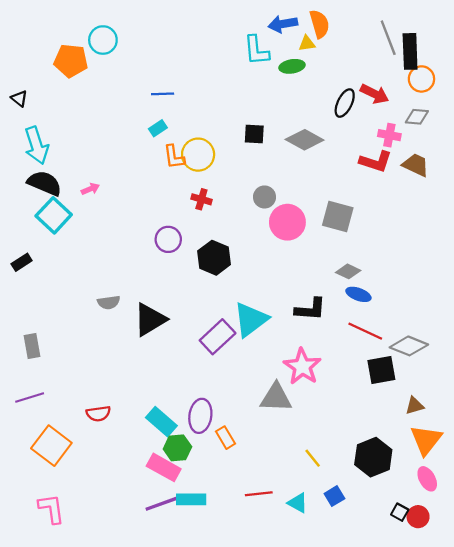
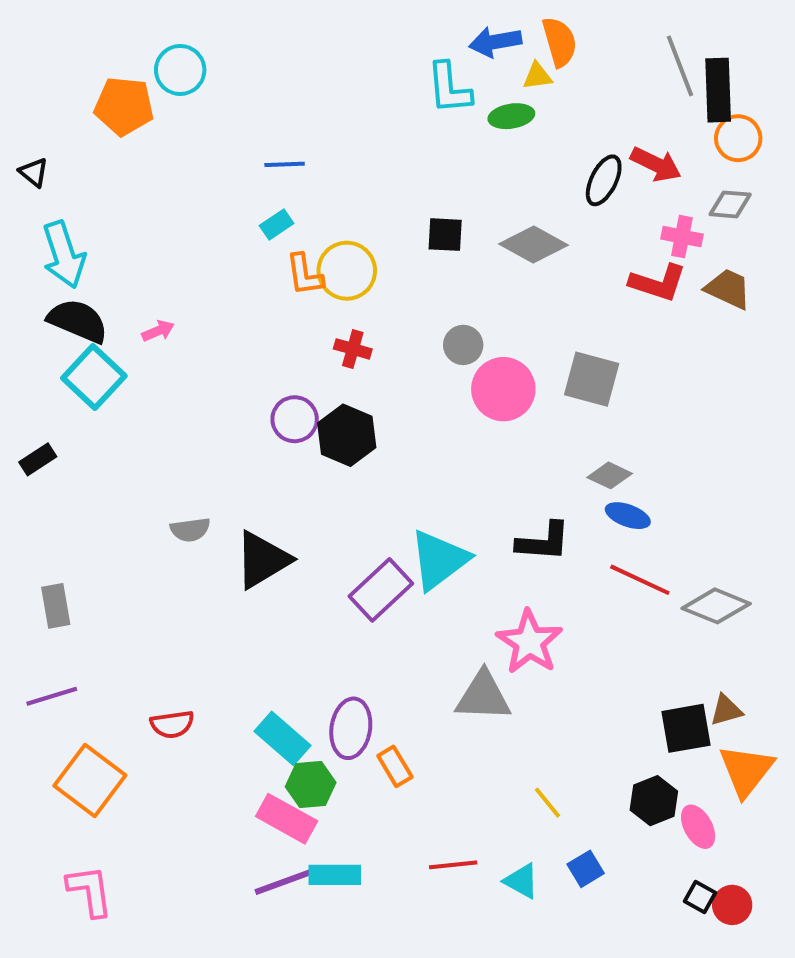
black hexagon: (214, 258) -> (347, 435), moved
black square: (381, 370) -> (686, 728), moved
black hexagon: (373, 457) -> (654, 801), size x0.7
pink ellipse: (427, 479) -> (698, 827), moved

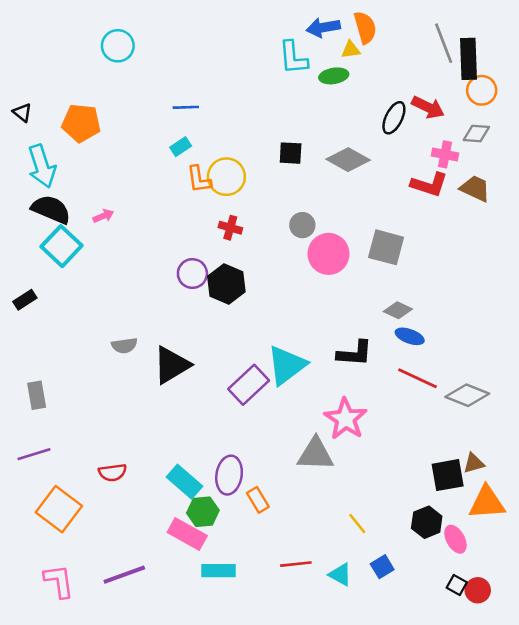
orange pentagon: (124, 106) -> (81, 123), moved
orange triangle: (746, 770) -> (487, 503), turned 48
purple line: (287, 881) -> (124, 575), moved

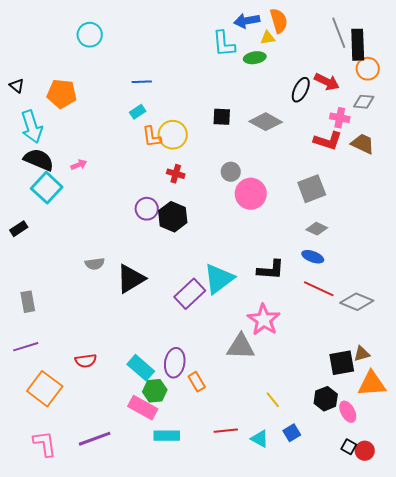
gray square: (386, 247) -> (312, 189), moved, turned -36
gray diamond: (398, 310) -> (317, 229), moved

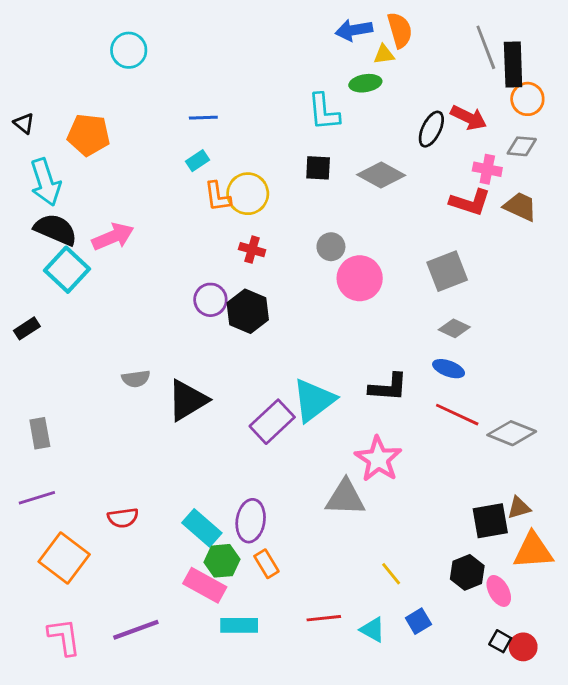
cyan L-shape: (224, 44) -> (324, 112), moved
pink arrow: (79, 165) -> (113, 237), size x1.8
orange rectangle: (197, 382) -> (266, 564), moved

